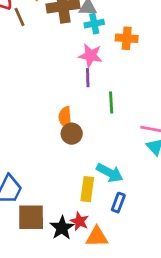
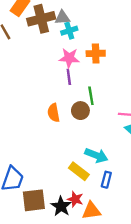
orange cross: (127, 38) -> (96, 53), moved
brown circle: (72, 134) -> (80, 111), moved
yellow rectangle: (87, 189) -> (79, 171), turned -54

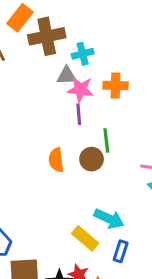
gray triangle: (62, 18) -> (67, 76), moved

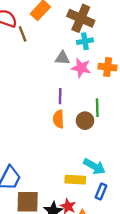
brown cross: (47, 36) -> (81, 18), moved, turned 30
gray triangle: (67, 76) -> (62, 58), moved
purple line: (79, 114) -> (60, 96), moved
yellow rectangle: (85, 238) -> (75, 180), turned -42

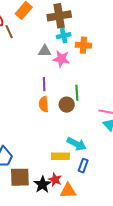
brown cross: (81, 18) -> (59, 16), turned -30
orange cross: (108, 67) -> (83, 45), moved

